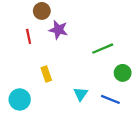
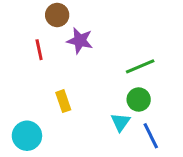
green circle: (123, 73) -> (139, 100), moved
cyan triangle: (81, 94) -> (121, 122), moved
blue line: (110, 99) -> (151, 136), turned 42

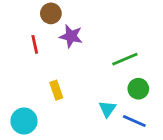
green circle: (139, 100) -> (138, 89), moved
blue line: (151, 136) -> (134, 121), turned -40

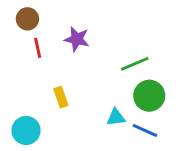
brown circle: (51, 13) -> (27, 19), moved
green circle: (138, 89) -> (149, 96), size x1.4
cyan triangle: (107, 109) -> (116, 117), turned 48

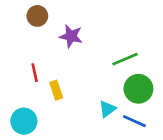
brown circle: (27, 19) -> (37, 16), moved
red line: (38, 48) -> (35, 73), moved
cyan triangle: (116, 117) -> (107, 109), turned -30

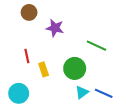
green line: (125, 59) -> (96, 46), turned 48
green circle: (138, 89) -> (75, 68), moved
cyan triangle: (107, 109) -> (82, 92), moved

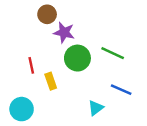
brown circle: (29, 12) -> (47, 14), moved
green circle: (75, 68) -> (77, 58), moved
blue line: (104, 93) -> (121, 90), moved

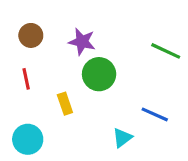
brown circle: (47, 14) -> (31, 35), moved
green line: (113, 53) -> (166, 51), moved
red line: (31, 65) -> (26, 79), moved

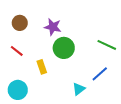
green line: (166, 51) -> (107, 45), moved
red line: (26, 79) -> (17, 51), turned -40
blue line: (155, 114) -> (100, 74), turned -66

